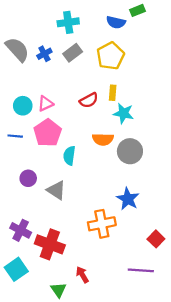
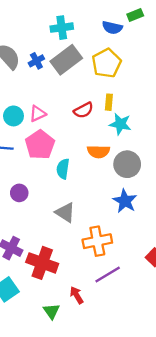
gray rectangle: (73, 53) -> (66, 60), size x1.5
gray triangle: (56, 190) -> (65, 212), moved
blue star: (128, 199) -> (125, 201), moved
purple line: (141, 270) -> (108, 274), moved, turned -35

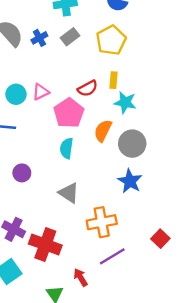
gray rectangle: (66, 60) -> (70, 37), size x0.6
pink pentagon: (40, 145) -> (69, 113), moved
orange semicircle: (98, 152) -> (103, 131), turned 115

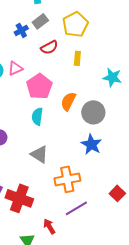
blue cross: (39, 38) -> (21, 30), moved
red semicircle: (88, 88) -> (49, 47), moved
cyan star: (125, 102) -> (112, 77), moved

